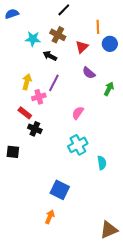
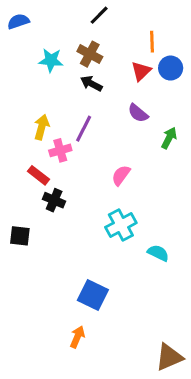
red triangle: (82, 47) -> (141, 71), moved
black arrow: (50, 56) -> (91, 84), moved
cyan semicircle: (102, 163) -> (158, 253), turned -56

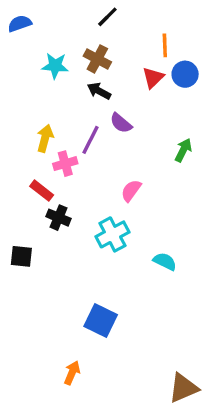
purple semicircle: (138, 113) -> (121, 123), moved
cyan cross: (121, 225) -> (112, 234), moved
cyan semicircle: (158, 253) -> (165, 261), moved
orange arrow: (77, 337) -> (72, 373), moved

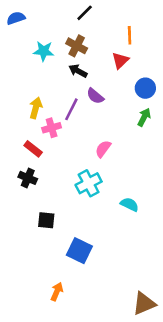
blue circle: (185, 74) -> (145, 88), moved
black cross: (59, 218) -> (28, 178), moved
black square: (21, 256) -> (46, 220), moved

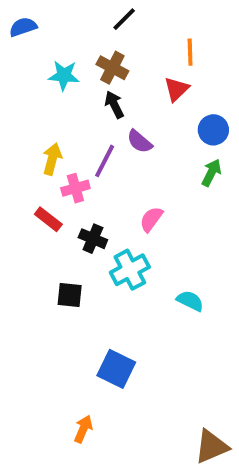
black arrow: (78, 71) -> (114, 105), turned 36
black cross: (28, 178) -> (93, 239), moved
black square: (46, 220) -> (70, 295), moved

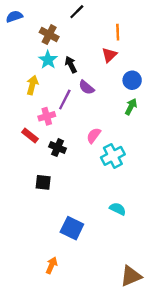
brown cross: (112, 68) -> (49, 35), moved
cyan star: (64, 75) -> (48, 60), moved, turned 30
yellow arrow: (52, 159) -> (32, 85), moved
cyan cross: (130, 270) -> (113, 156), moved
cyan semicircle: (190, 301) -> (118, 209), moved

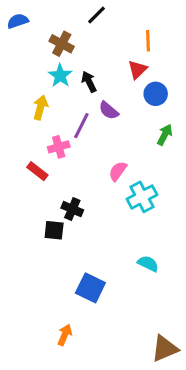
blue circle: (132, 80) -> (156, 94), moved
black cross: (58, 148) -> (72, 209), moved

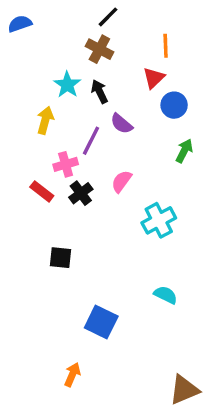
brown cross: (62, 44) -> (99, 49), moved
pink semicircle: (118, 171) -> (122, 181), moved
black cross: (72, 209) -> (81, 193), moved, turned 30

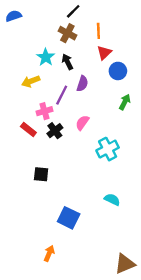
orange line: (166, 46) -> (98, 31), moved
yellow arrow: (45, 120) -> (31, 81), turned -126
purple semicircle: (122, 124) -> (82, 84), turned -112

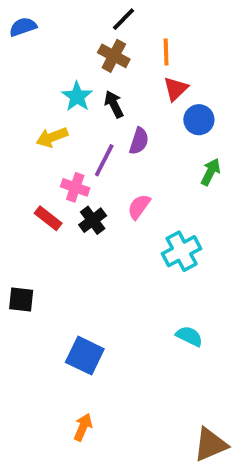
pink cross: (44, 111) -> (75, 187), turned 35
black square: (41, 174) -> (21, 300), moved
blue square: (69, 218) -> (85, 356), moved

